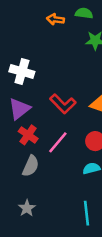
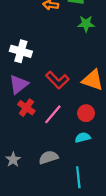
gray semicircle: (31, 166) -> (48, 157), moved, turned -132
gray star: (27, 208) -> (13, 160), moved

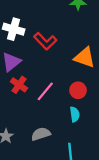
red L-shape: (57, 80) -> (45, 41), moved
cyan semicircle: (83, 137) -> (75, 114), turned 96

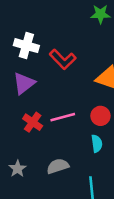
red cross: (19, 85) -> (33, 122), moved
pink line: (45, 91) -> (63, 117), turned 35

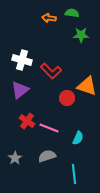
red circle: (100, 116) -> (67, 98), moved
pink line: (63, 117) -> (49, 128), moved, turned 36
cyan semicircle: (97, 144) -> (78, 138), turned 32

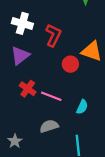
red L-shape: (51, 71) -> (53, 35), turned -110
gray star: (15, 158) -> (15, 141), moved

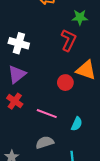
red L-shape: (53, 35) -> (68, 40), moved
red cross: (28, 89) -> (15, 101), moved

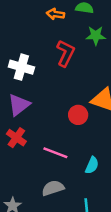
red L-shape: (68, 40) -> (66, 53), moved

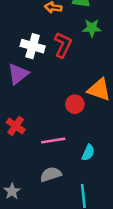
white cross: (21, 67) -> (33, 46), moved
purple triangle: (19, 105) -> (18, 74), moved
pink line: (55, 153) -> (53, 140), turned -30

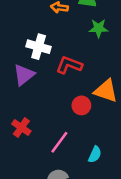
red L-shape: (63, 45) -> (69, 65), moved, turned -95
pink line: (53, 140) -> (59, 142), turned -45

